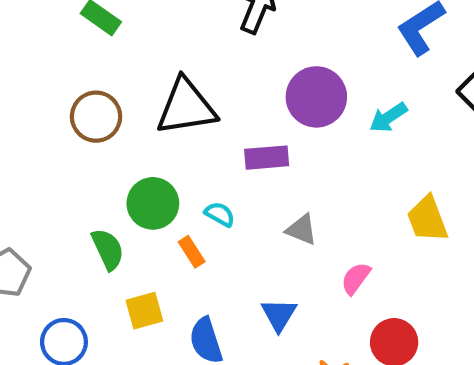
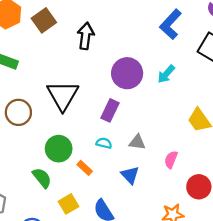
black triangle: (186, 107) -> (63, 95), turned -36
purple rectangle: (267, 158) -> (110, 110), turned -45
cyan semicircle: (220, 214) -> (104, 143), moved
blue triangle: (279, 315) -> (130, 175), moved

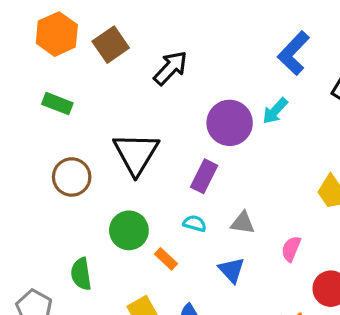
black arrow: (86, 36) -> (171, 68), turned 35
cyan arrow: (166, 74) -> (275, 111), moved
green semicircle: (42, 178) -> (81, 274), moved, turned -150

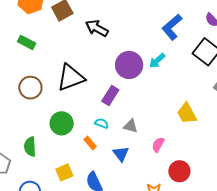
black arrow: (171, 68) -> (97, 28), turned -110
black triangle: (136, 154) -> (71, 78), turned 32
orange rectangle: (166, 259) -> (90, 143), moved

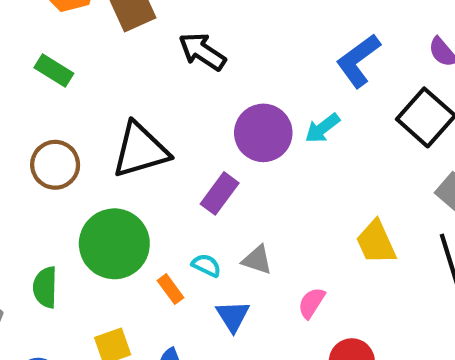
green circle: (62, 123) -> (114, 244), size x1.4
cyan semicircle: (102, 123) -> (206, 265), moved

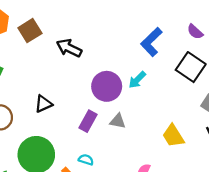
black triangle: (140, 150) -> (43, 104), size x0.6
gray triangle: (257, 260) -> (118, 121), moved

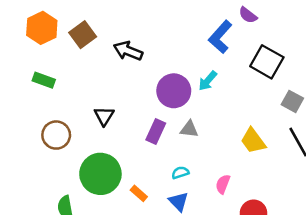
purple semicircle: (195, 32) -> (248, 15), moved
black triangle: (43, 104) -> (104, 116), turned -30
cyan semicircle: (86, 160) -> (180, 173), moved, turned -32

